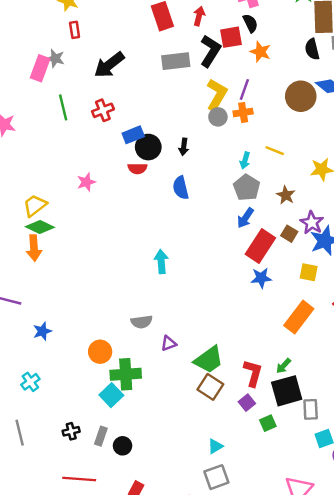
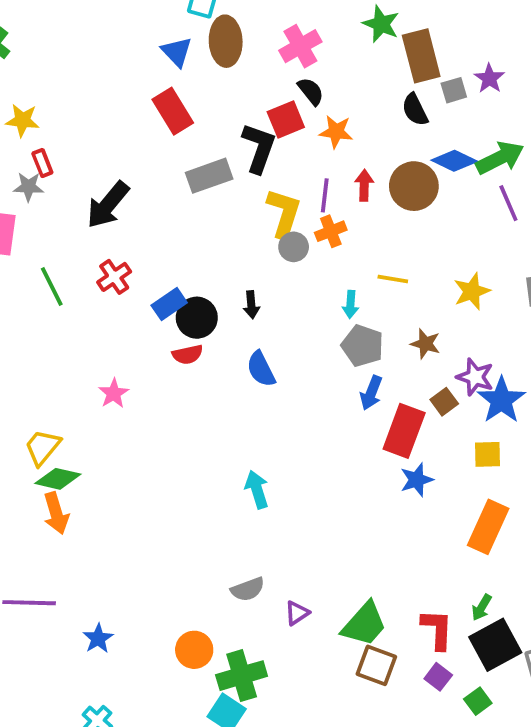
red arrow: (199, 16) -> (364, 185), moved
gray star: (55, 58) -> (29, 187), moved
brown square: (289, 234) -> (444, 402), turned 35

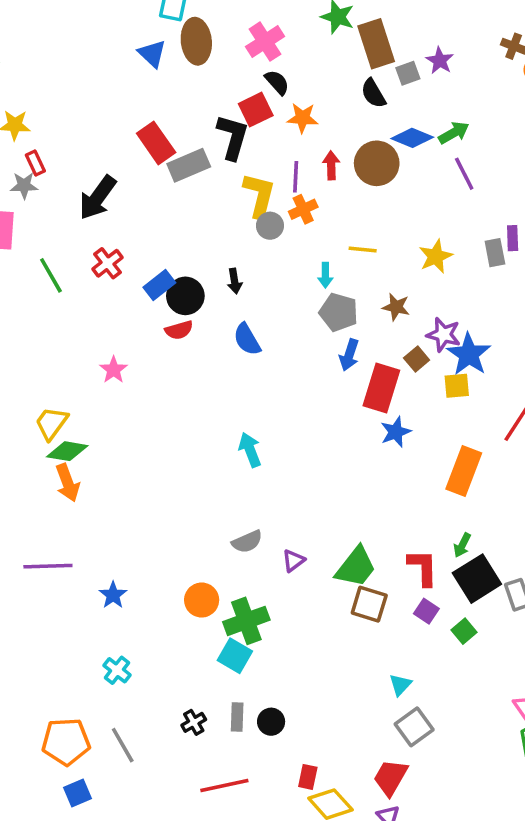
red rectangle: (173, 111) -> (156, 143), moved
green arrow: (500, 158) -> (454, 133), size x0.7
yellow square: (488, 454) -> (457, 386), moved

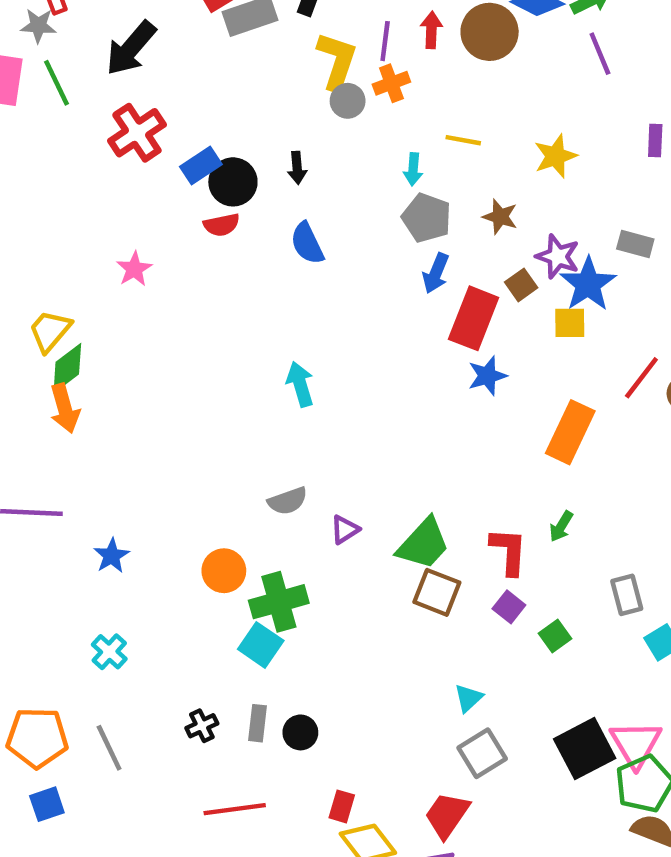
gray rectangle: (495, 253) -> (635, 244), moved, turned -68
red cross: (107, 263) -> (137, 133), size x1.4
green line: (51, 275) -> (57, 83), moved
green diamond: (67, 451) -> (67, 368), turned -51
black square: (477, 579) -> (585, 749), moved

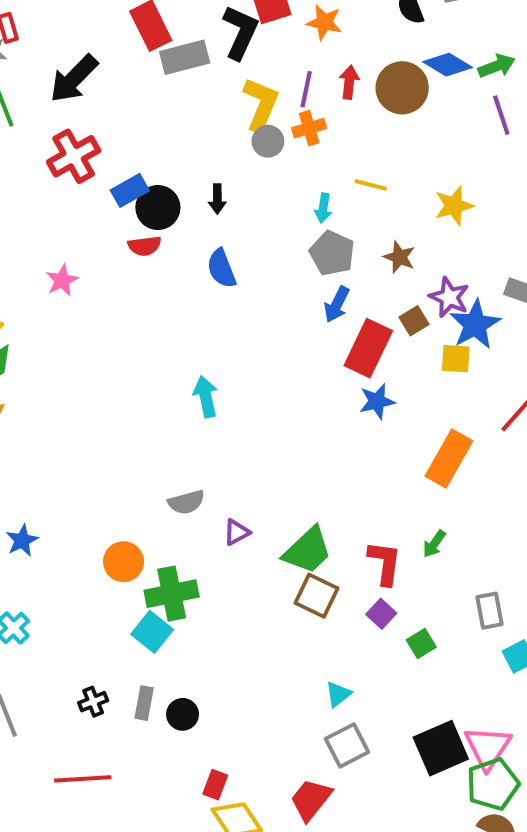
red line: (235, 809) -> (83, 779), moved

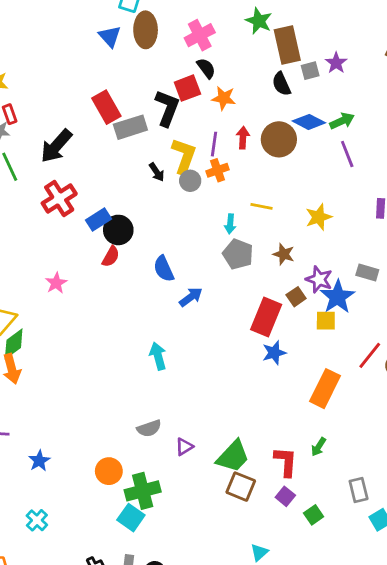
black arrow: (217, 199) -> (157, 172), moved, turned -30
red semicircle: (145, 246) -> (111, 256), turned -50
blue arrow: (337, 304) -> (191, 297), moved, turned -150

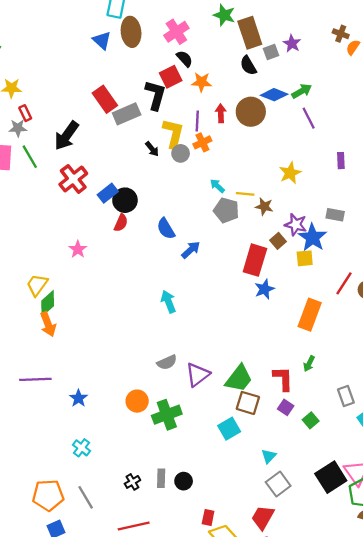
yellow line: (262, 206) -> (245, 194), moved
cyan arrow: (230, 224) -> (217, 186), turned 133
purple triangle: (184, 447) -> (198, 375), size x1.6
cyan square: (131, 518) -> (229, 429), moved, turned 30

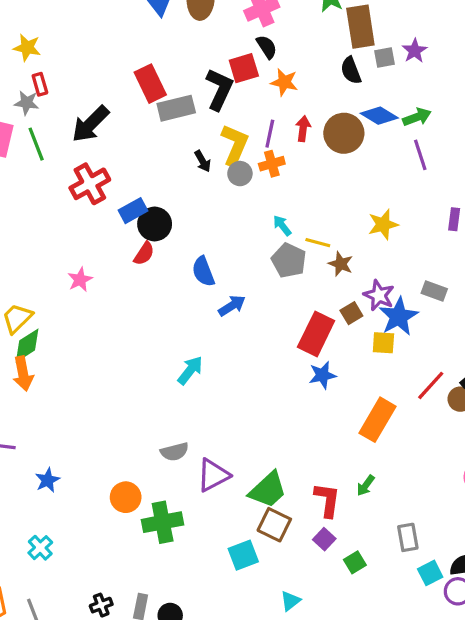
cyan arrow: (168, 302) -> (190, 370), turned 50

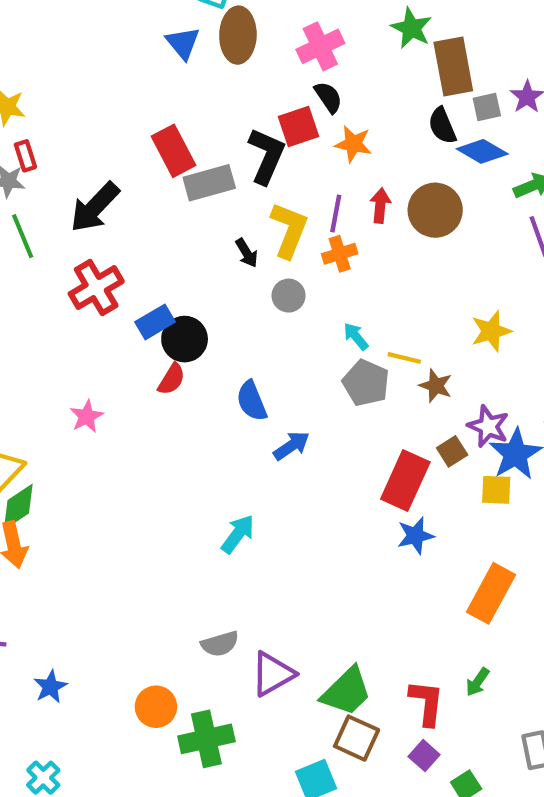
blue diamond: (379, 116) -> (482, 151), moved
gray circle: (240, 174) -> (289, 296), moved

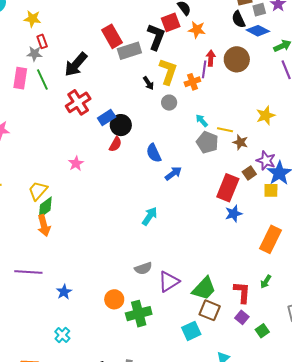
purple line: (336, 214) -> (204, 69), moved

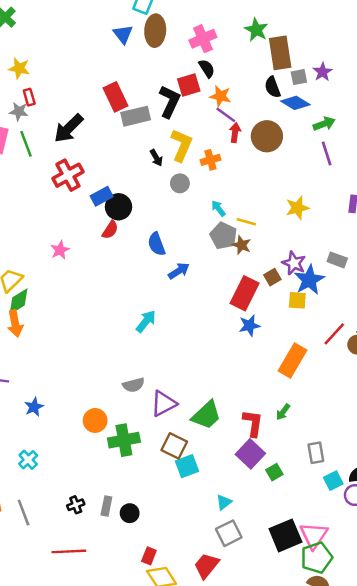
purple line: (204, 69) -> (226, 115), moved, turned -66
brown star: (240, 142) -> (242, 245), moved
brown square: (210, 310) -> (174, 446), moved
purple square: (242, 317) -> (250, 454), size x1.6

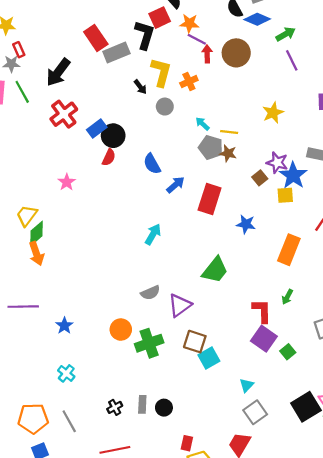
red rectangle: (245, 293) -> (210, 199), moved
blue star: (249, 326) -> (246, 224), turned 30
green trapezoid: (206, 415) -> (215, 270), moved

